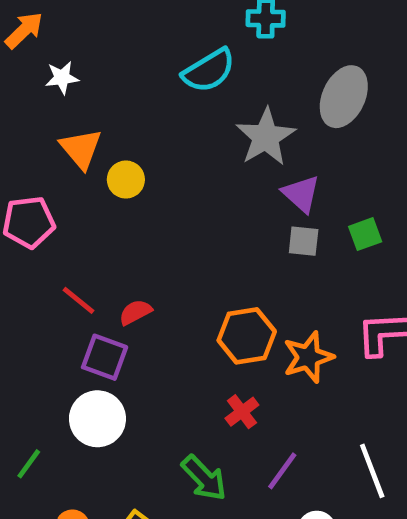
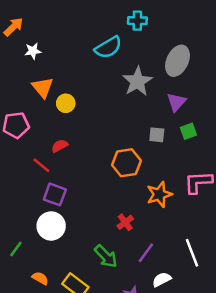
purple triangle: (301, 194) -> (176, 102), moved, turned 30
red semicircle: (135, 312) -> (60, 146), moved
orange hexagon: (247, 336) -> (126, 163), moved

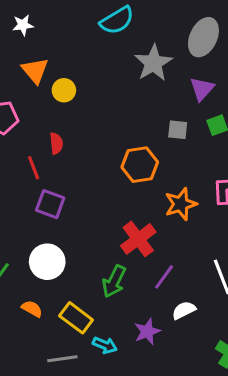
red semicircle: (60, 146) -> (56, 143), turned 112
red line: (41, 165) -> (34, 168), turned 30
red cross: (125, 222) -> (138, 239), size x1.6
white circle: (51, 226) -> (47, 262), moved
green arrow: (106, 256) -> (114, 281), turned 70

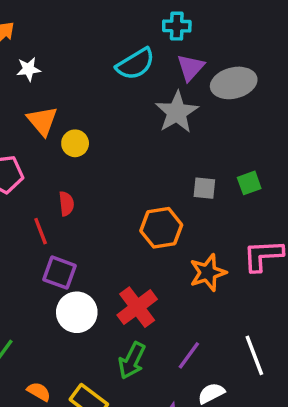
gray ellipse: (203, 37) -> (234, 83), turned 51
purple triangle: (202, 89) -> (191, 67), moved
red cross: (138, 239) -> (137, 307), moved
white circle: (47, 262) -> (77, 312), moved

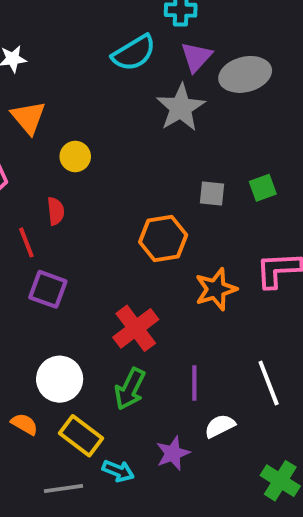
yellow circle: (75, 143) -> (75, 156), moved
white circle: (77, 312) -> (60, 379), moved
purple line: (189, 355) -> (194, 383), turned -36

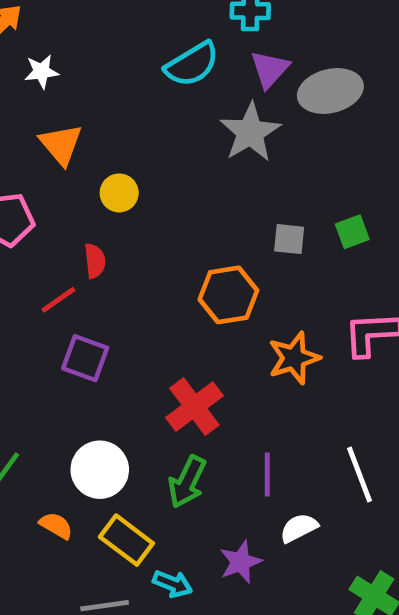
red line: (26, 242) -> (58, 300), turned 76

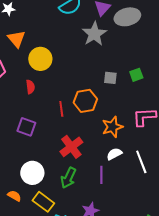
yellow circle: (119, 193) -> (40, 59), size x1.5
red line: (58, 300) -> (61, 109), moved, turned -63
white line: (360, 475) -> (141, 162), moved
white semicircle: (299, 528) -> (114, 154), moved

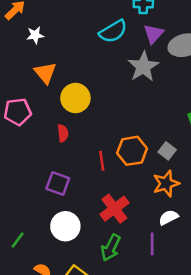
gray square: (110, 78) -> (167, 151), moved, turned 32
white circle: (32, 173) -> (65, 226), moved

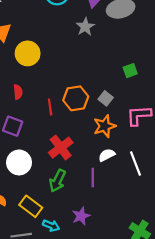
gray star: (143, 67) -> (85, 27), size x0.7
red semicircle: (63, 133) -> (18, 92), moved

